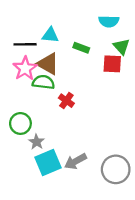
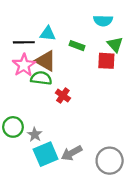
green circle: (20, 123) -> (13, 127), moved

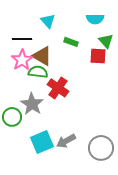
cyan triangle: (48, 34) -> (48, 21), moved, turned 42
red cross: (63, 96) -> (58, 88), size x1.5
gray star: (35, 135) -> (32, 104), moved, size x1.6

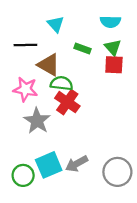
green triangle: (106, 41) -> (113, 47), moved
pink star: (22, 60) -> (25, 89), moved, turned -30
green semicircle: (38, 72) -> (62, 83), moved
green circle: (12, 117) -> (23, 175), moved

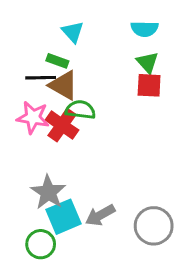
black line: (25, 45) -> (41, 78), moved
green rectangle: (82, 48) -> (57, 61), moved
red cross: (67, 102) -> (62, 125), moved
gray star: (37, 121) -> (48, 192), moved
green circle: (23, 175) -> (41, 244), moved

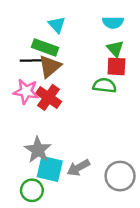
green rectangle: (57, 61) -> (45, 47), size x1.5
brown triangle: (64, 85) -> (50, 66), turned 50
green semicircle: (80, 110) -> (105, 86), moved
cyan square: (64, 217) -> (50, 169), turned 36

